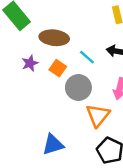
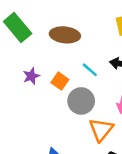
brown ellipse: (54, 38) -> (65, 35), moved

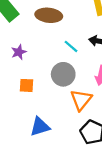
orange square: (60, 81) -> (26, 85), moved, turned -32

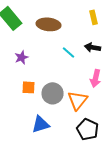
gray circle: (63, 74) -> (53, 93), moved

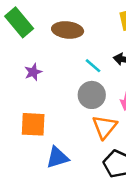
orange square: (29, 87) -> (33, 124), moved, size x1.5
gray circle: (53, 93) -> (92, 95), moved

